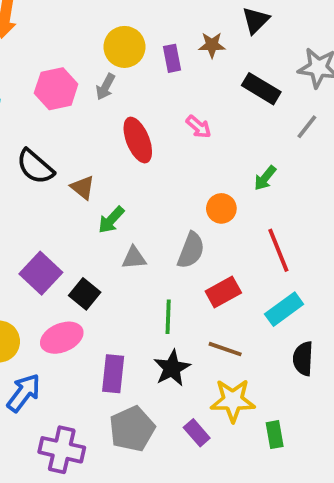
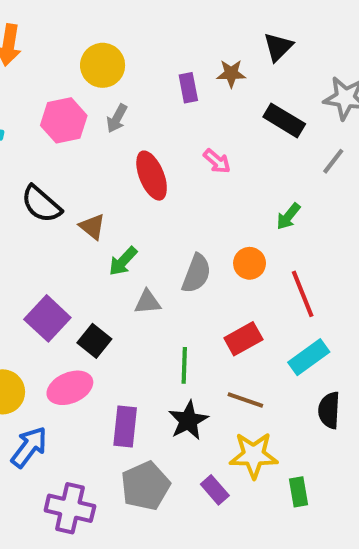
yellow circle: (124, 47) -> (103, 65), moved
orange circle: (221, 208) -> (250, 263), moved
gray semicircle: (191, 250) -> (196, 273), moved

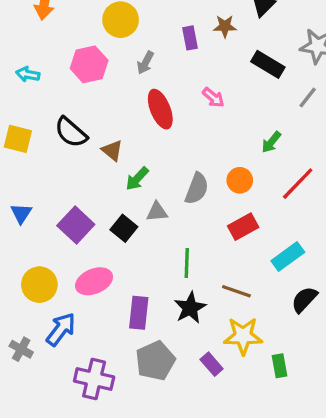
gray arrow: (117, 118) -> (145, 63), moved
red line: (303, 294) -> (298, 184), moved, turned 66
red rectangle: (243, 339) -> (243, 227), moved
black square: (94, 341) -> (124, 228), moved
black semicircle: (329, 410) -> (304, 300), turned 40

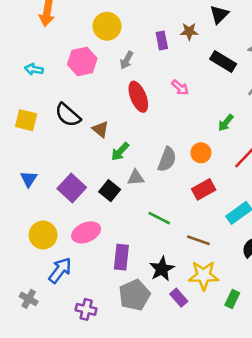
green line: (187, 263) -> (159, 218), turned -65
black star: (190, 308) -> (162, 269), moved
gray cross: (21, 349) -> (29, 299), moved
green rectangle: (279, 366) -> (232, 299), turned 36
purple cross: (94, 379) -> (86, 309), size x0.7

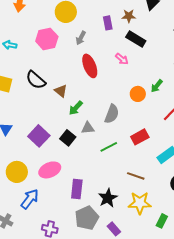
black rectangle: (223, 61) -> (136, 39), moved
orange circle: (201, 153) -> (138, 94), moved
green line: (159, 218) -> (109, 147), moved, turned -54
purple rectangle: (179, 298) -> (114, 229), moved

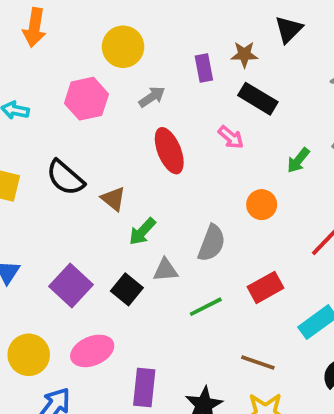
gray arrow: (81, 38) -> (152, 97), turned -152
green arrow: (157, 86) -> (298, 160), moved

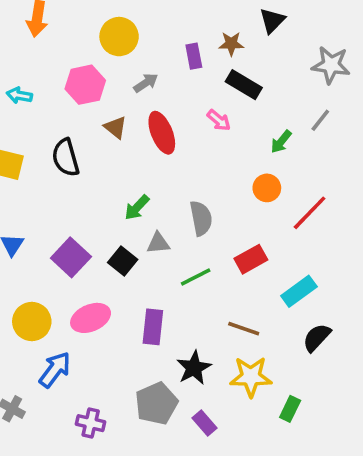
black semicircle: (65, 178) -> (66, 158), turned 33
brown triangle: (113, 199) -> (115, 127), moved
orange circle: (262, 205) -> (267, 188), moved
gray semicircle: (212, 243) -> (201, 218), turned -32
purple rectangle: (144, 388) -> (153, 327), moved

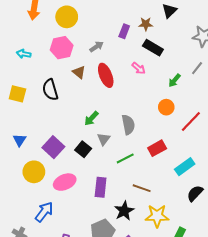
yellow circle: (119, 37) -> (67, 17), moved
purple rectangle: (194, 56) -> (124, 31), turned 32
gray triangle: (158, 243) -> (104, 139), turned -48
yellow circle: (32, 321) -> (34, 172), moved
brown line: (244, 329) -> (142, 188), moved

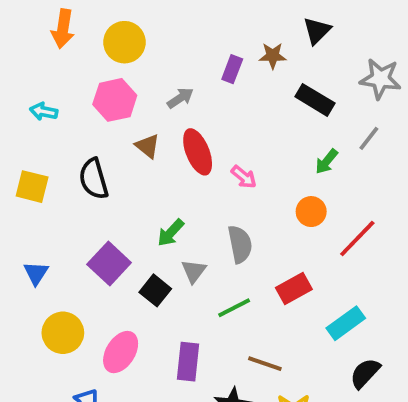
black rectangle: (153, 48) -> (315, 100), moved
pink arrow: (139, 68) -> (244, 177), moved
purple square: (53, 147) -> (109, 264), moved
pink ellipse: (65, 182) -> (121, 352), turned -35

